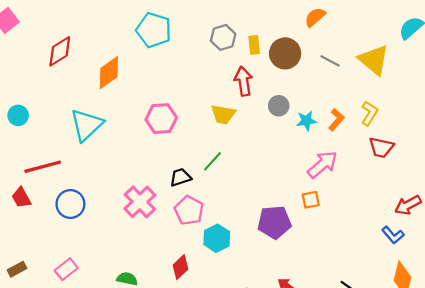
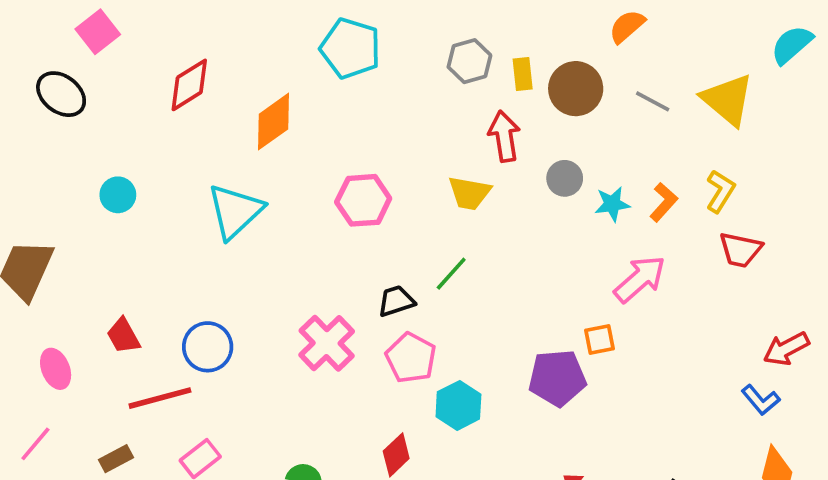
red line: (43, 167) -> (160, 398), moved
orange square: (311, 200) -> (599, 339), moved

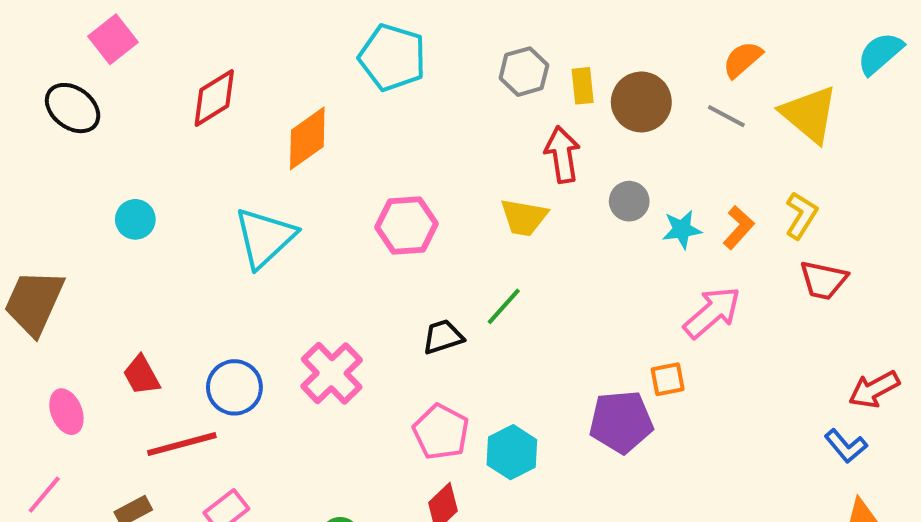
orange semicircle: (627, 26) -> (743, 59), moved
pink cross: (327, 343) -> (332, 373), moved
pink pentagon: (411, 358) -> (441, 432), moved

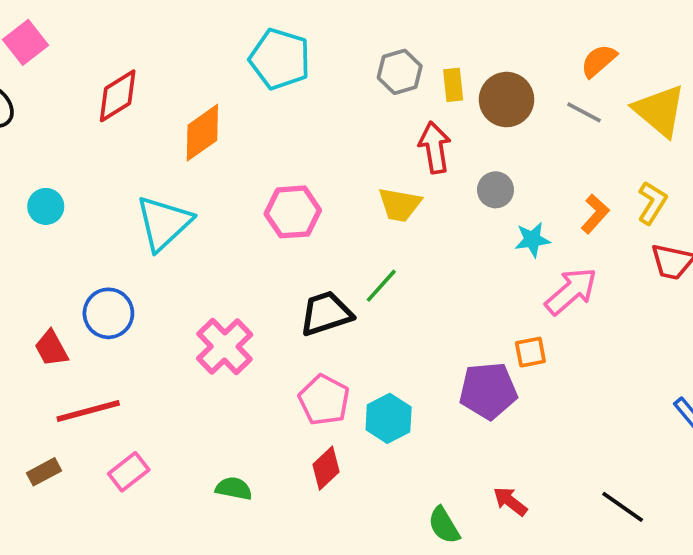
cyan star: (682, 229) -> (532, 240), moved
black trapezoid: (443, 337) -> (326, 313), size x1.4
blue circle: (234, 387) -> (108, 313), moved

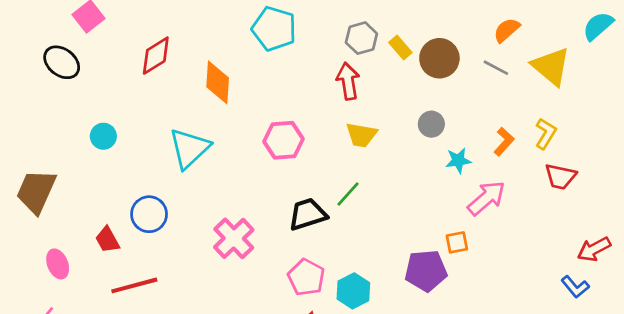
yellow rectangle: (453, 85) -> (400, 48), turned -35
orange diamond: (202, 133) -> (218, 82), turned -51
red arrow: (435, 147) -> (348, 81), moved

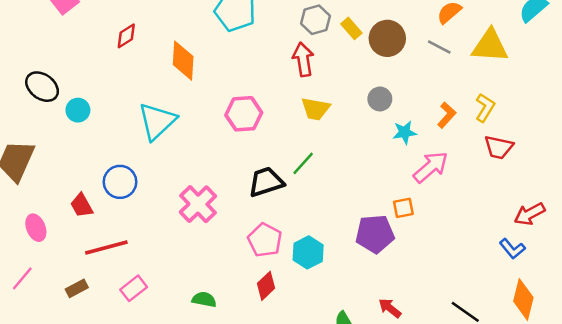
red diamond: (156, 56) -> (126, 36), size x0.7
black ellipse: (62, 62) -> (42, 87), moved
yellow triangle: (551, 66) -> (490, 46), turned -36

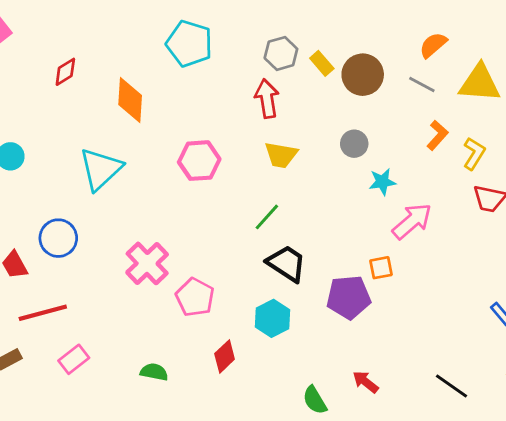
orange L-shape: (447, 115) -> (437, 135), moved
black trapezoid: (266, 182) -> (287, 263), moved, turned 51
pink pentagon: (265, 240) -> (195, 297), moved

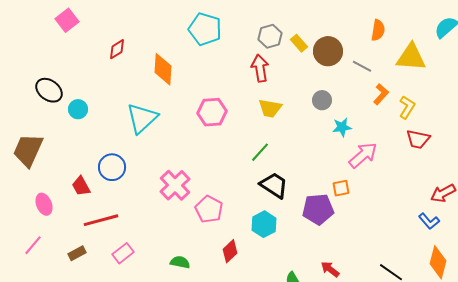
orange semicircle: (433, 45) -> (378, 30), turned 140
gray line: (422, 84) -> (362, 66), moved

